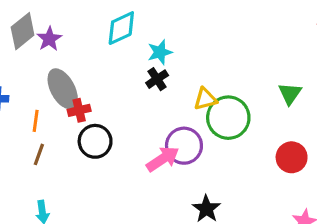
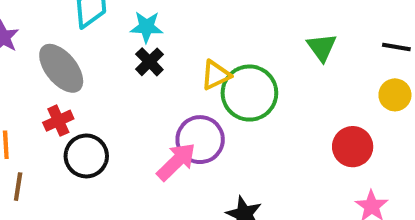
cyan star: (160, 52) -> (147, 27), turned 30
gray ellipse: (63, 89) -> (61, 68), moved
red circle: (292, 157) -> (353, 147), moved

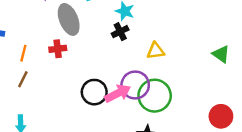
green triangle: (322, 47) -> (221, 54), turned -36
green circle: (249, 93) -> (155, 96), moved
black circle: (86, 156) -> (94, 92), moved

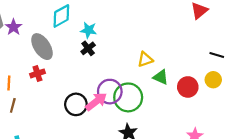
yellow triangle: (156, 51) -> (145, 59), moved
green triangle: (221, 54) -> (161, 77), moved
red circle: (221, 116) -> (188, 87), moved

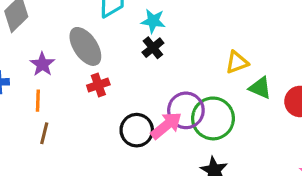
purple star: (14, 27) -> (42, 64), moved
red cross: (37, 73) -> (98, 85), moved

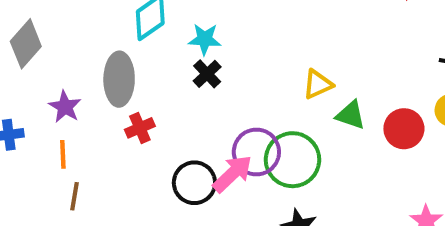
gray ellipse: (85, 46) -> (119, 79), turned 39

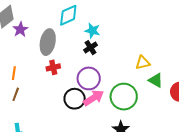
purple star: (65, 107) -> (20, 29), moved
purple circle: (256, 152) -> (89, 78), moved

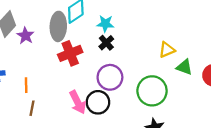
gray ellipse: (48, 42) -> (58, 26), moved
red cross: (53, 67) -> (70, 53), moved, size x1.5
pink arrow: (94, 98) -> (78, 102), moved, turned 105

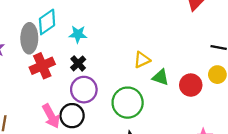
black cross: (106, 43) -> (78, 63), moved

